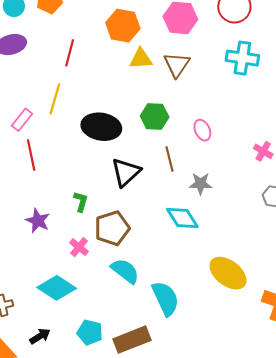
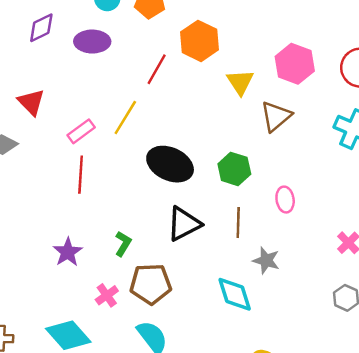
orange hexagon: (123, 26) -> (199, 41), moved
yellow triangle: (141, 59) -> (240, 82), moved, turned 45

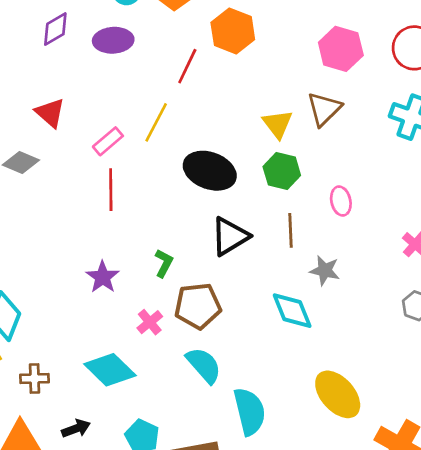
yellow triangle: (240, 82) -> (278, 124), moved

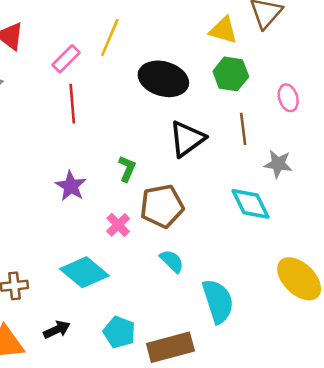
yellow triangle: (278, 124) -> (223, 30), turned -32
cyan semicircle: (204, 365) -> (172, 261), size x0.7

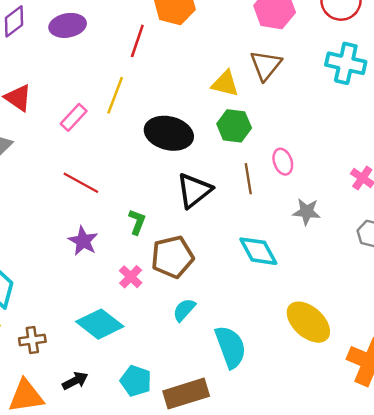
pink ellipse: (288, 98) -> (283, 162), moved
red line: (72, 104) -> (81, 183), moved, turned -54
gray star: (278, 164) -> (307, 212), moved
cyan semicircle: (172, 261) -> (184, 310), turned -90

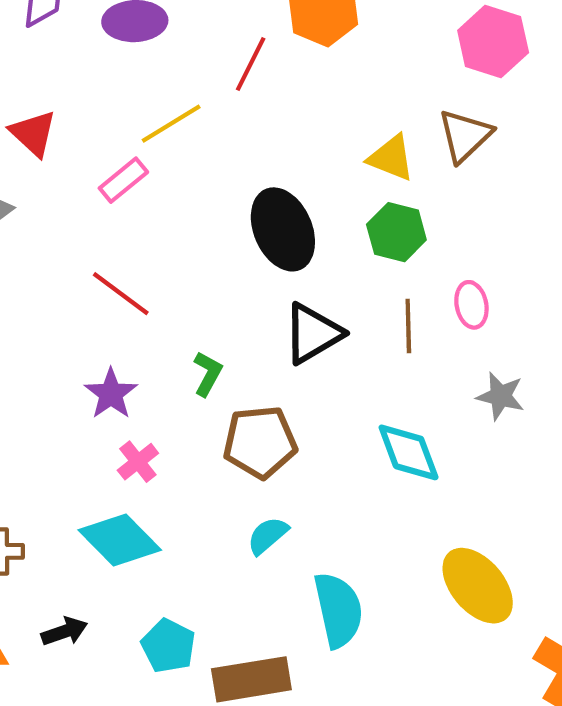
yellow line: (115, 95) -> (171, 124), moved, turned 30
black ellipse: (169, 133) -> (283, 229), turned 45
pink cross: (131, 277) -> (138, 462), moved

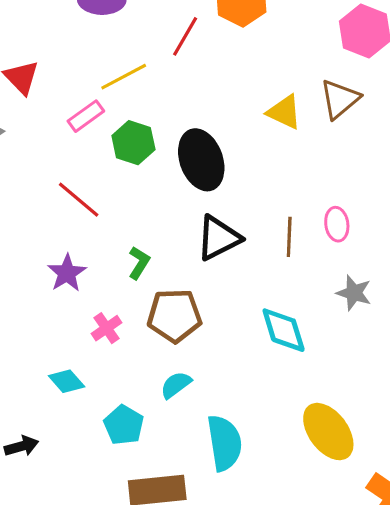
green hexagon: (396, 232) -> (133, 143), moved
pink cross: (138, 462) -> (107, 328), moved
cyan diamond: (120, 540) -> (67, 381), size x0.6
cyan pentagon: (168, 646) -> (124, 425), moved

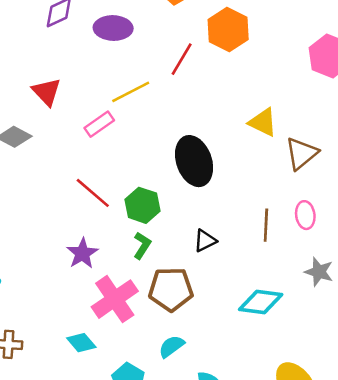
brown triangle: (340, 99) -> (302, 154), moved
green hexagon: (133, 143) -> (142, 205), moved
black triangle: (218, 238) -> (205, 241), moved, size x0.6
pink cross: (107, 328) -> (115, 299), size x1.8
cyan diamond: (284, 330) -> (261, 302), turned -66

